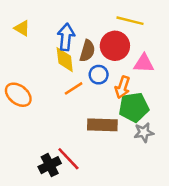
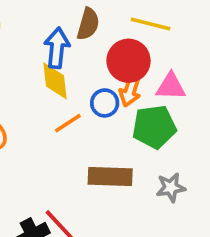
brown semicircle: (87, 51) -> (88, 24), moved
orange arrow: (122, 87) -> (130, 90), moved
green pentagon: (134, 107) -> (154, 127), moved

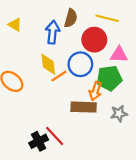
yellow diamond: (55, 81) -> (48, 64), moved
orange arrow: (130, 90) -> (95, 91), moved
blue circle: (105, 103) -> (80, 64), size x1.5

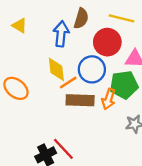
brown rectangle: (84, 107) -> (80, 100), moved

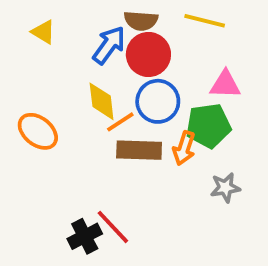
brown semicircle: (81, 18) -> (141, 21), turned 78
blue arrow: (61, 34) -> (109, 45), turned 30
red circle: (107, 42) -> (148, 54), moved

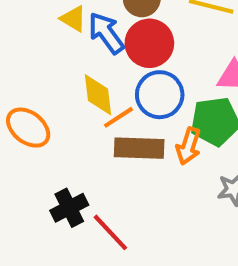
yellow triangle: (43, 32) -> (73, 19), moved
blue arrow: (109, 45) -> (106, 33), turned -72
black cross: (85, 236) -> (69, 208), moved

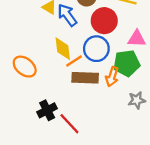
red circle: (149, 43) -> (104, 21), moved

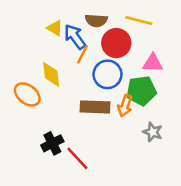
yellow diamond: (63, 49) -> (51, 74), moved
orange line: (74, 61) -> (82, 54), moved, turned -30
gray star: (137, 100) -> (153, 132), turned 30

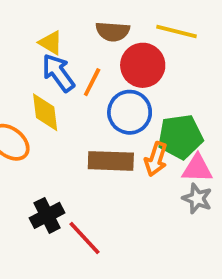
blue arrow: (75, 37) -> (58, 73), moved
pink triangle: (153, 63) -> (197, 168), moved

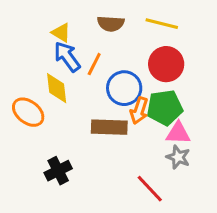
red circle: (143, 65) -> (166, 64), moved
orange arrow: (156, 159) -> (139, 111), moved
red line: (85, 238) -> (150, 189), moved

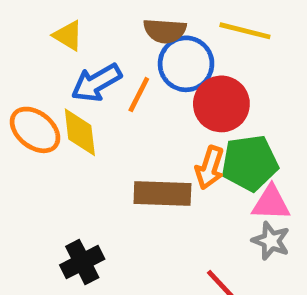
yellow triangle: (61, 33) -> (68, 36), moved
blue arrow: (67, 57) -> (96, 83), turned -84
red circle: (166, 64) -> (221, 104), moved
blue circle: (124, 88) -> (186, 64), moved
orange ellipse: (28, 112) -> (35, 130), moved

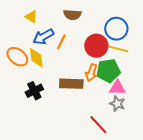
yellow line: (245, 31) -> (117, 49), moved
blue circle: (186, 64) -> (116, 29), moved
black cross: (82, 262) -> (34, 91), moved

